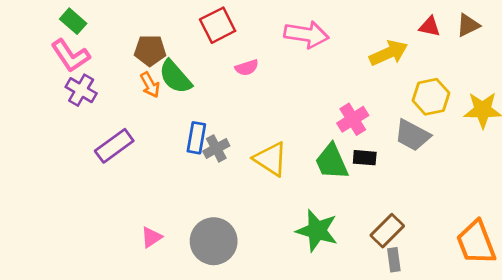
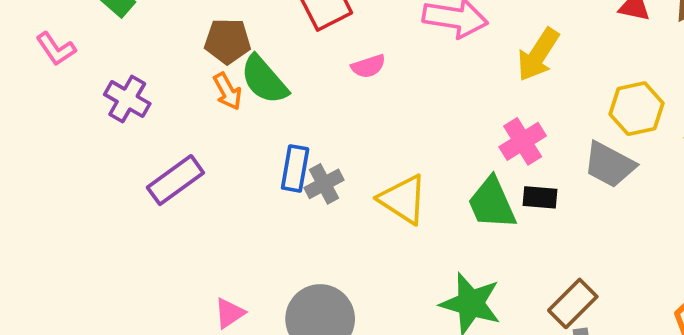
yellow arrow: (389, 53) -> (538, 55), moved, turned 147
pink L-shape: (71, 56) -> (56, 49), moved, size x0.7

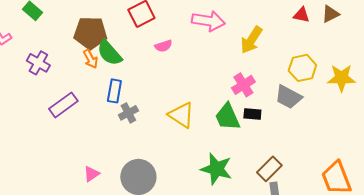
brown pentagon: (228, 41) -> (90, 33), size x1.4
blue rectangle: (295, 168) -> (114, 91), moved
gray cross: (324, 184) -> (128, 113), moved

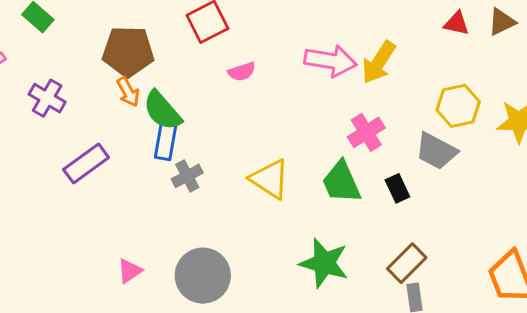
pink arrow: (208, 21) -> (330, 61), moved
green semicircle: (109, 53) -> (162, 111), moved
black rectangle: (252, 114) -> (397, 188), moved, turned 60

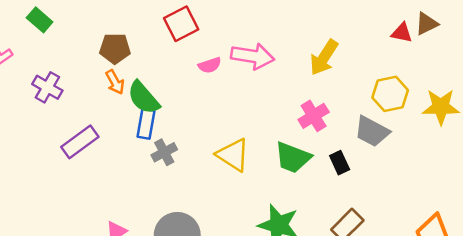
red triangle: (457, 23) -> (402, 33), moved
brown pentagon: (128, 51) -> (115, 48), size x0.7
pink arrow: (330, 61) -> (253, 56), moved
green trapezoid: (341, 182) -> (293, 157), turned -45

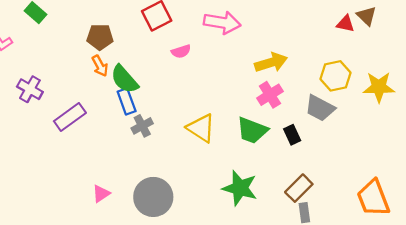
brown triangle: (427, 24) -> (367, 16), turned -50
pink arrow: (253, 56) -> (222, 23), moved
yellow arrow: (324, 57) -> (271, 63), moved, turned -140
purple cross: (47, 87) -> (30, 89), moved
blue rectangle: (146, 124) -> (127, 101), turned -30

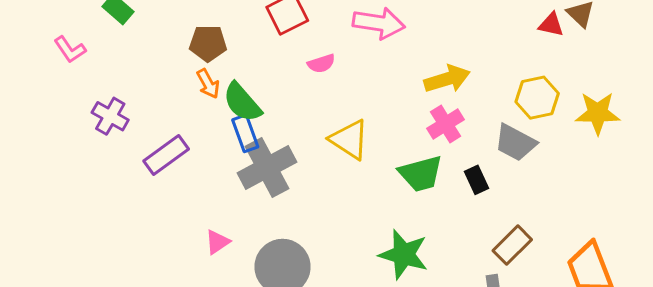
gray cross: (142, 126) -> (267, 167), size x1.8
yellow triangle: (201, 128) -> (349, 140), moved
green trapezoid: (252, 130) -> (421, 174), turned -36
brown rectangle: (299, 188) -> (512, 245), moved
pink triangle: (101, 194) -> (217, 242), moved

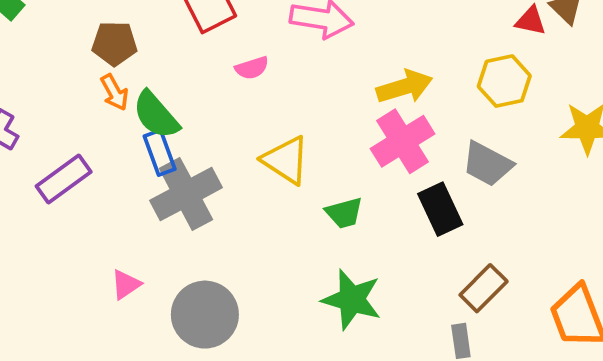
yellow hexagon: (537, 98) -> (504, 81), moved
pink cross: (446, 124) -> (403, 141), size x1.4
green trapezoid: (421, 174) -> (344, 213), moved, size x0.7
black rectangle: (477, 180) -> (440, 209), size x1.5

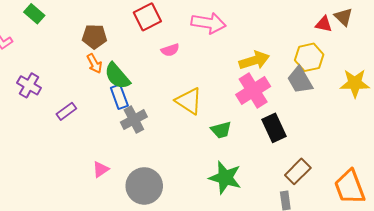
gray trapezoid: (487, 164) -> (300, 80), moved, turned 32
purple rectangle: (64, 179) -> (66, 111), size x0.7
gray cross: (186, 194) -> (134, 120), size x0.7

